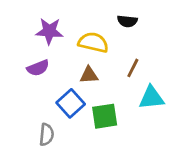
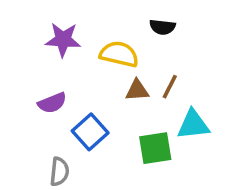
purple semicircle: (38, 68) -> (52, 103), moved
brown triangle: (89, 75) -> (137, 90), moved
green square: (105, 116) -> (155, 148), moved

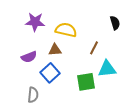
black semicircle: (162, 27) -> (115, 23), moved, turned -112
brown triangle: (137, 90) -> (55, 50), moved

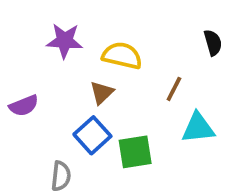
brown triangle: (55, 50) -> (102, 93), turned -40
purple semicircle: (29, 57) -> (24, 106), moved
green square: (86, 82) -> (135, 152), moved

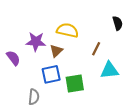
purple star: (65, 41) -> (36, 42), moved
purple semicircle: (24, 106) -> (13, 58), turned -105
blue square: (92, 135) -> (51, 74), turned 30

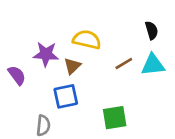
brown line: (96, 49) -> (124, 63), turned 32
cyan triangle: (109, 70) -> (153, 65), moved
green square: (75, 84) -> (115, 118), moved

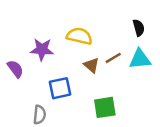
brown triangle: (72, 66) -> (91, 65), moved, turned -35

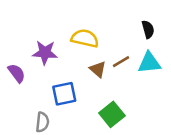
green square: (105, 107) -> (112, 114), turned -30

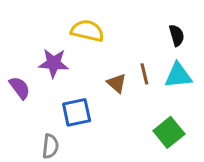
yellow semicircle: (85, 38) -> (87, 31), moved
brown line: (121, 62) -> (144, 74), turned -72
green square: (112, 114) -> (169, 132), moved

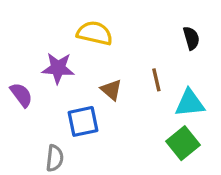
cyan triangle: (178, 75) -> (190, 103), moved
brown triangle: (117, 83) -> (111, 90), moved

